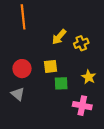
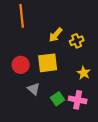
yellow square: (51, 66) -> (48, 63), size x1.5
green square: (61, 83) -> (58, 99), moved, turned -32
gray triangle: (18, 94) -> (34, 89), moved

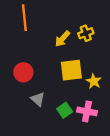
yellow cross: (77, 41) -> (86, 33), moved
yellow square: (48, 63) -> (71, 70), moved

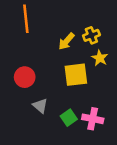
yellow star: (94, 81) -> (100, 58), moved

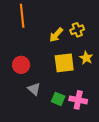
yellow star: (100, 58) -> (86, 58), moved
green square: (69, 118) -> (58, 99), turned -32

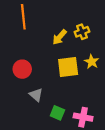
green square: (58, 99) -> (57, 113), moved
pink cross: (78, 100) -> (83, 117), moved

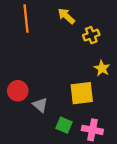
yellow arrow: (60, 37) -> (66, 16), moved, turned 91
yellow square: (68, 67) -> (82, 93), moved
red circle: (22, 69) -> (18, 91), moved

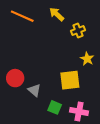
orange line: (26, 18) -> (22, 16), turned -60

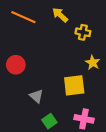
yellow cross: (78, 30) -> (83, 32), turned 32
red circle: (15, 78) -> (16, 65), moved
green square: (55, 107) -> (49, 121), moved, turned 32

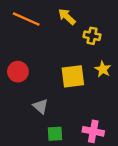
yellow square: (74, 85) -> (73, 76), moved
green square: (49, 121) -> (55, 134), turned 32

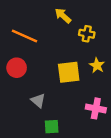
orange line: (26, 19) -> (25, 36), moved
pink cross: (93, 131) -> (96, 108), moved

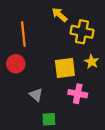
yellow cross: (87, 34) -> (82, 32), size x1.5
orange line: (25, 36) -> (23, 34), turned 60
pink cross: (96, 108) -> (78, 94), moved

